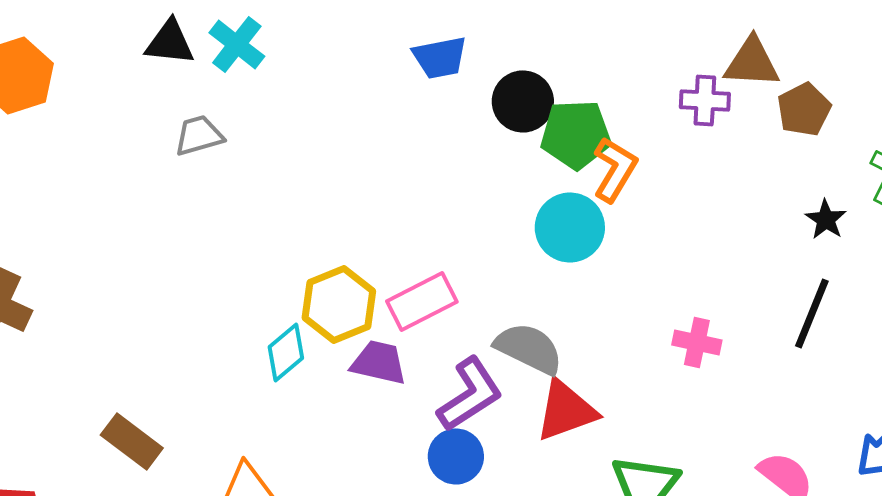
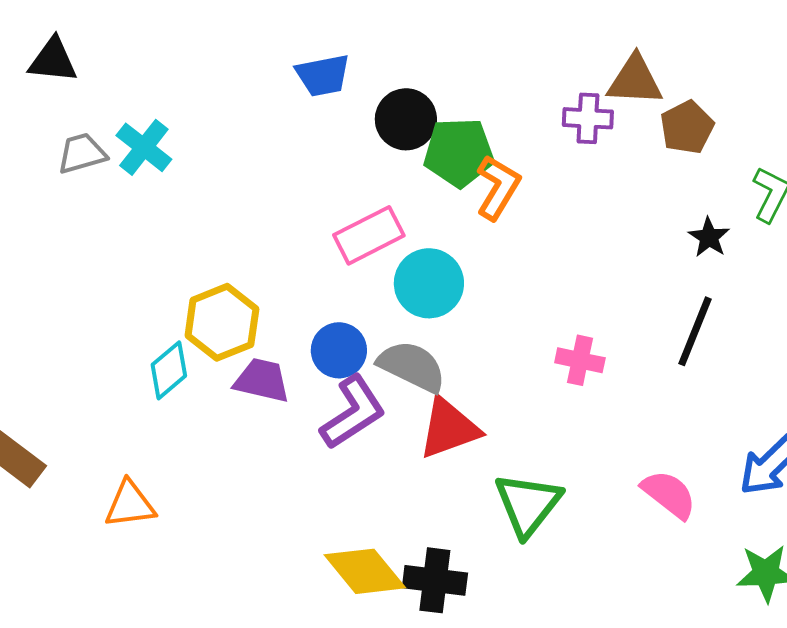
cyan cross: (237, 44) -> (144, 147), moved
cyan circle: (570, 227) -> (429, 283), moved
pink rectangle: (422, 301) -> (369, 235), moved
blue circle: (456, 456) -> (339, 350), moved

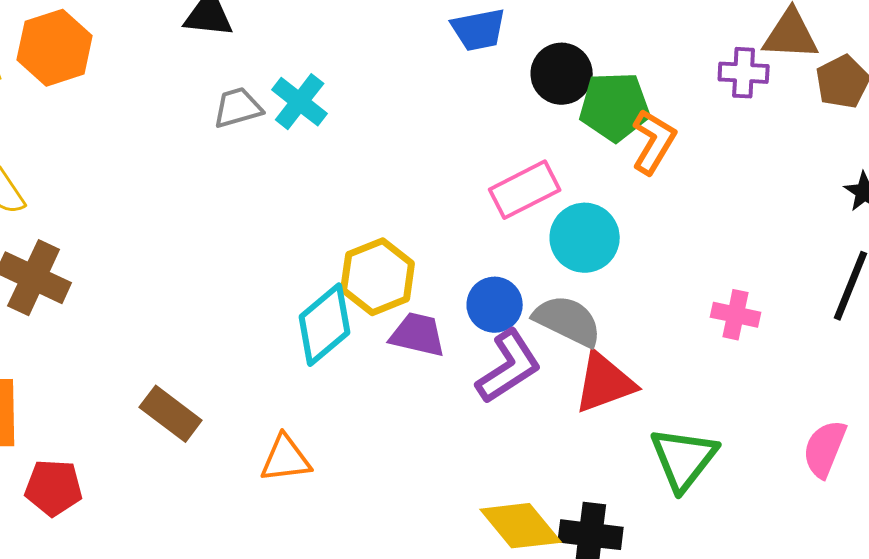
cyan diamond: (169, 370) -> (325, 325), size x1.4
pink semicircle: (669, 494) -> (825, 449), turned -106

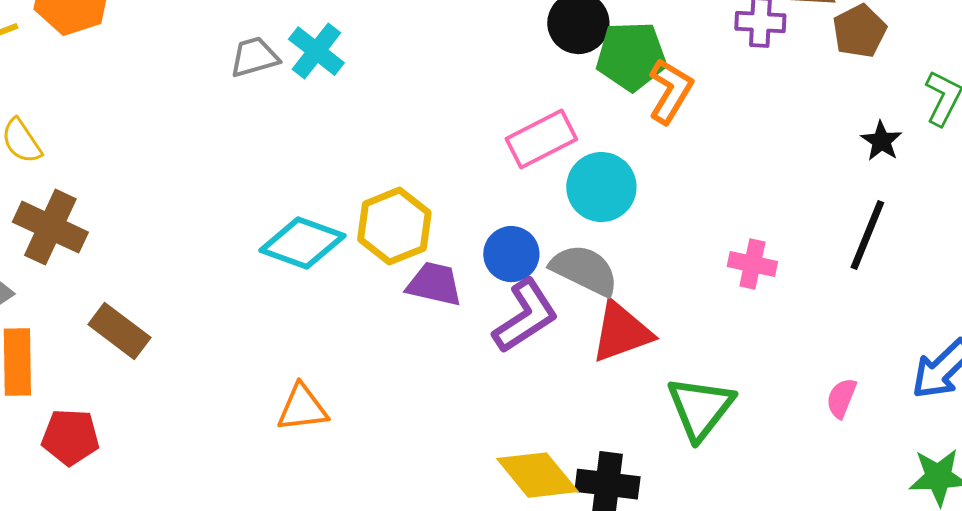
cyan diamond: (325, 325) -> (302, 243), moved, turned 60
brown rectangle: (171, 414) -> (119, 331), moved
pink semicircle: (825, 449) -> (841, 398), size x0.7

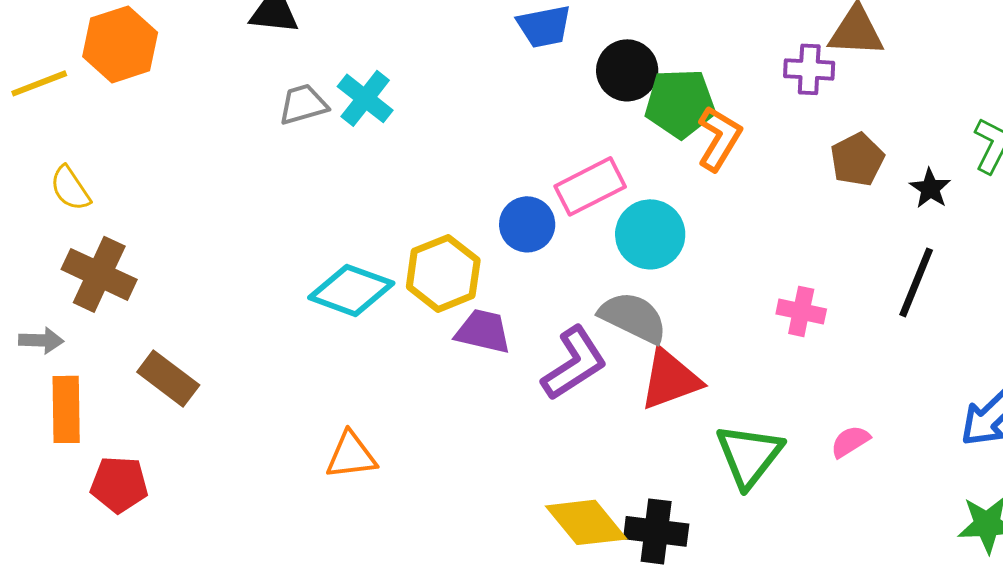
brown pentagon: (859, 31) -> (857, 159), moved
blue circle: (511, 254) -> (527, 224), moved
pink semicircle: (841, 398) -> (850, 441), moved, turned 36

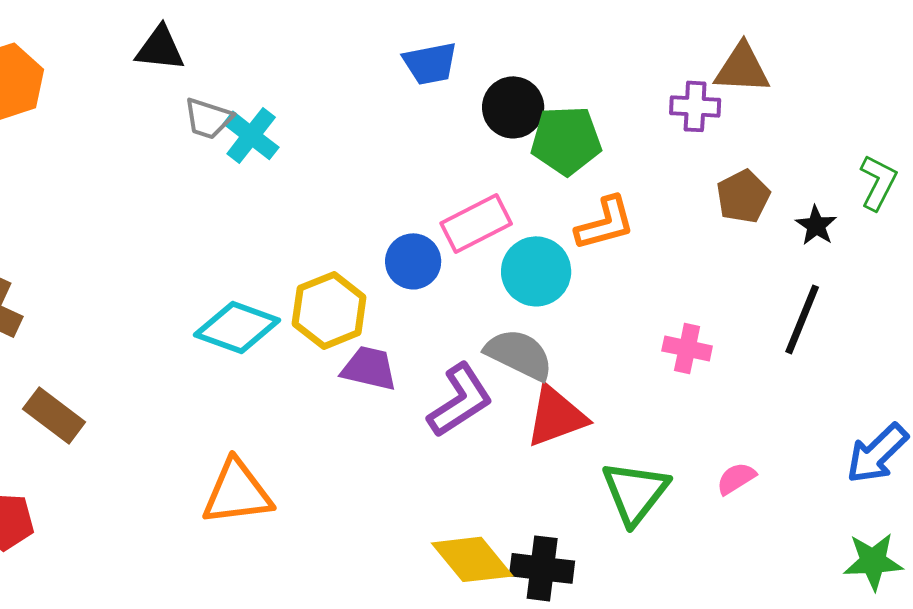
gray trapezoid: (303, 104) -> (208, 118), moved, turned -146
orange L-shape: (719, 138) -> (605, 223), moved, turned 44
orange triangle: (351, 455) -> (237, 492), size x1.4

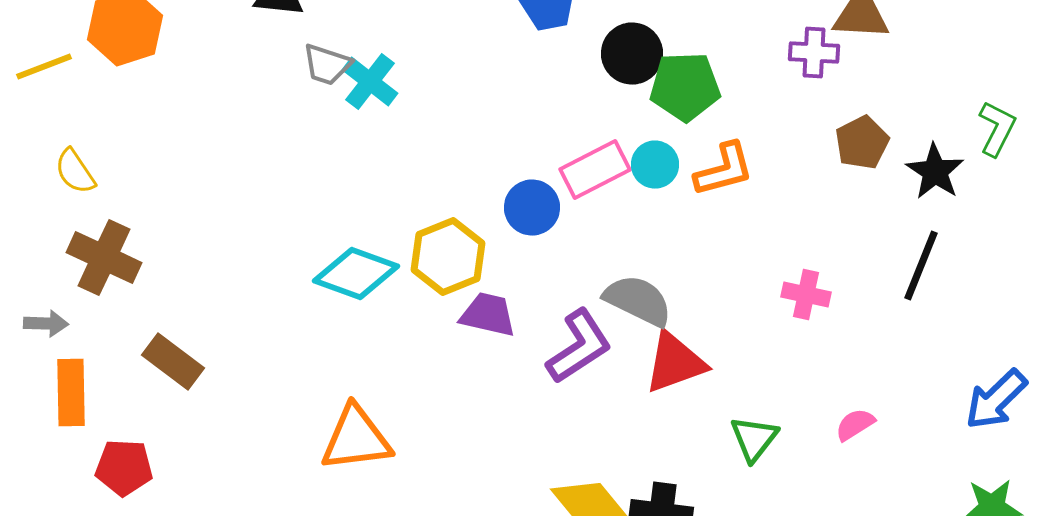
black star: (816, 225) -> (935, 172), size x1.4
cyan circle: (536, 271) -> (655, 165), moved, size x0.7
green triangle: (635, 492) -> (754, 439), size x0.7

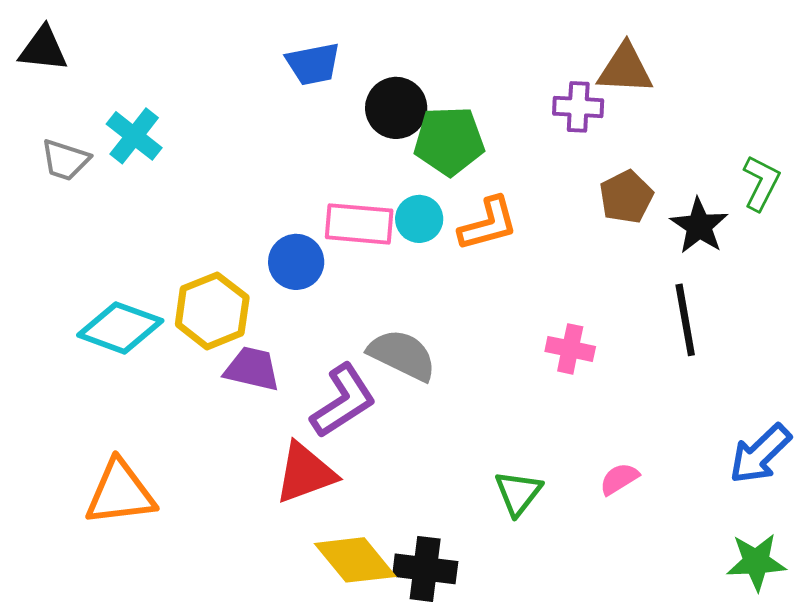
gray trapezoid: (327, 65) -> (65, 160), moved
pink rectangle: (595, 170) -> (359, 224), turned 32
black line: (921, 266) -> (685, 320), turned -32
red triangle: (675, 363) -> (305, 473), moved

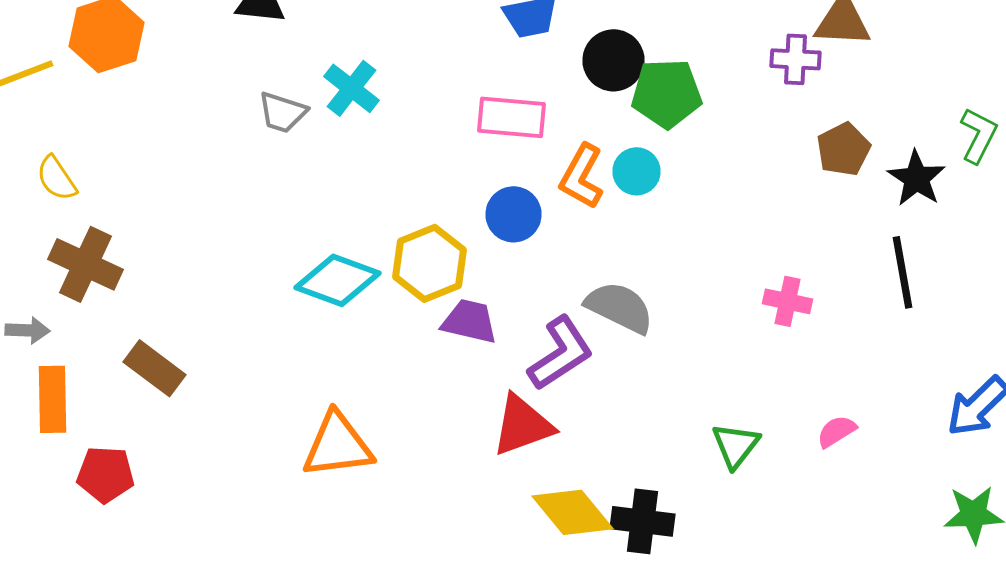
pink rectangle: (359, 224) -> (512, 117), moved
orange L-shape: (488, 224) -> (582, 176), moved, turned 134

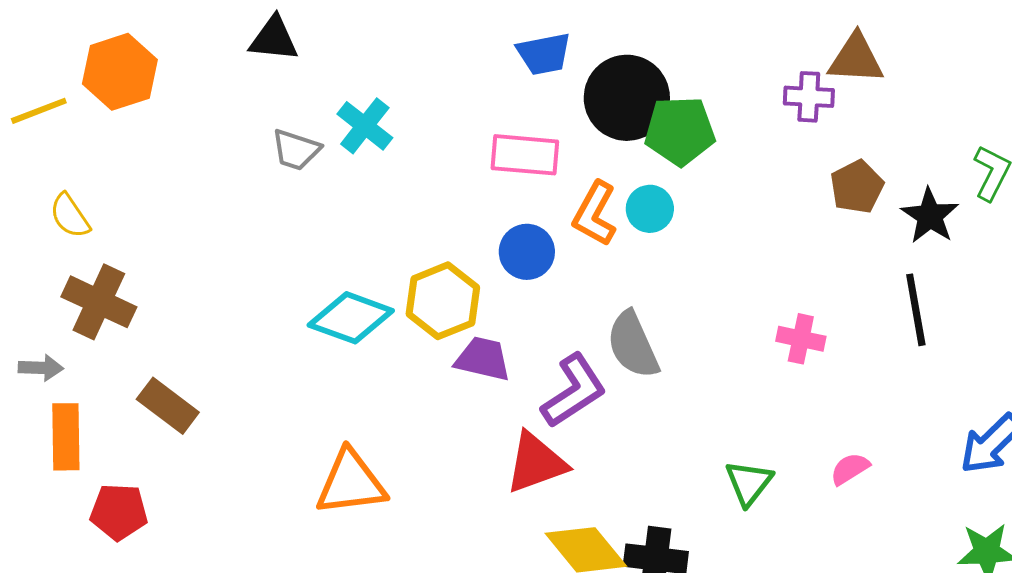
black circle: (614, 60) -> (627, 98), size x1.4
gray semicircle: (620, 307) -> (633, 345), turned -140

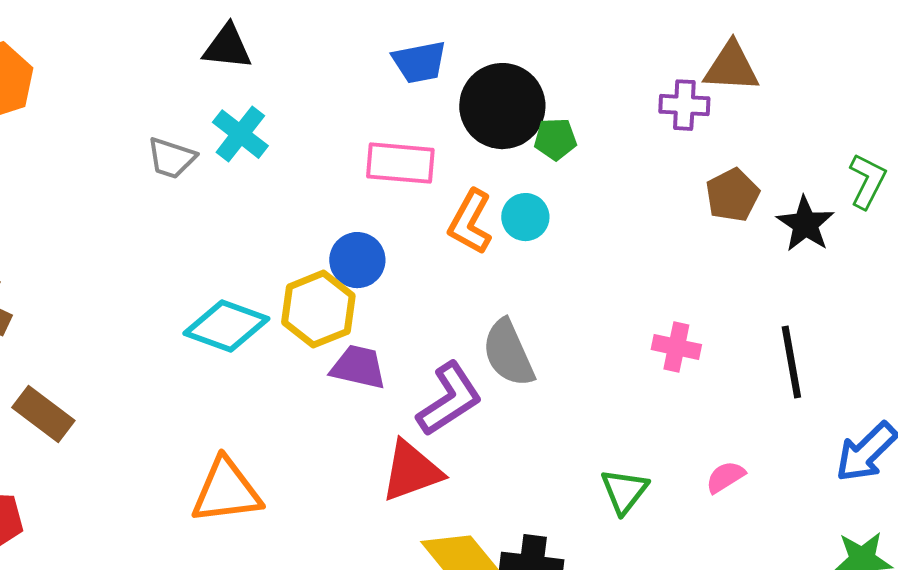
black triangle: (274, 39) -> (227, 47), moved
green pentagon: (680, 131) -> (555, 139), size x0.6
blue circle: (527, 252) -> (357, 260), moved
black line: (916, 310) -> (791, 362), moved

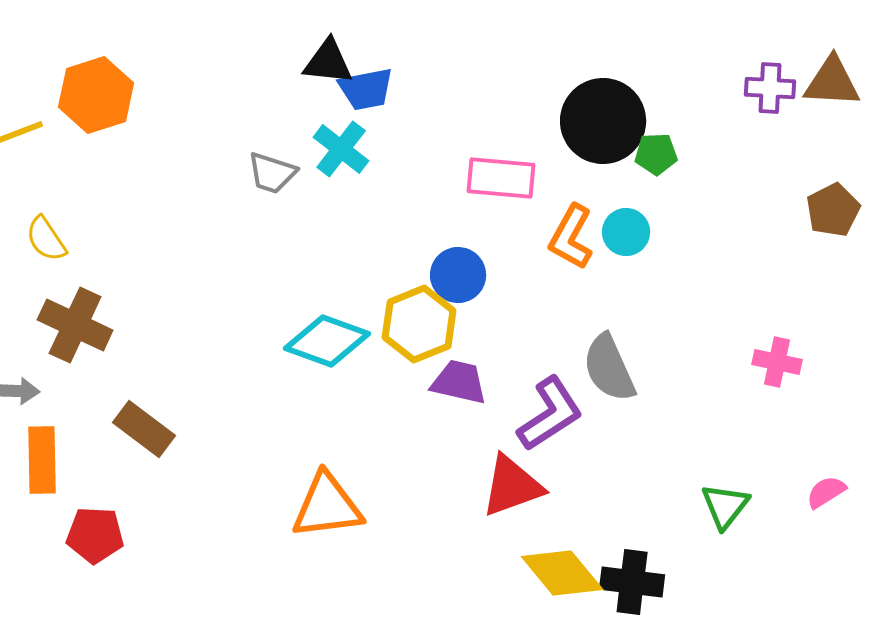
blue trapezoid: (419, 62) -> (366, 89), moved
purple cross: (684, 105) -> (770, 88), moved

